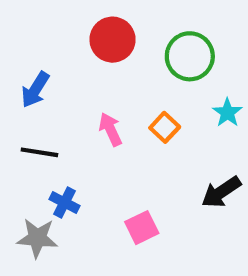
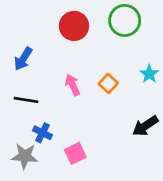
green circle: (190, 56) -> (125, 20), moved
pink square: (142, 228) -> (75, 153), moved

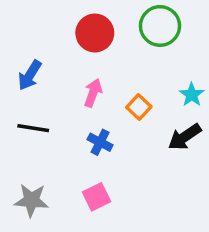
pink arrow: (73, 85) -> (93, 93), moved, turned 45
black arrow: (145, 126) -> (185, 137), moved
blue cross: (42, 133) -> (100, 142), moved

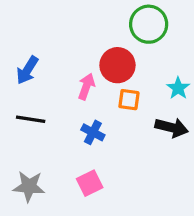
red circle: (95, 33) -> (117, 65), moved
orange square: (139, 107) -> (129, 100), turned -35
black arrow: (185, 137) -> (172, 127), turned -132

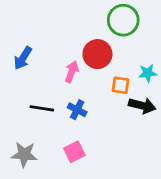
cyan star: (178, 88) -> (148, 73), turned 30
orange square: (129, 100) -> (121, 85), moved
black line: (31, 119) -> (42, 108), moved

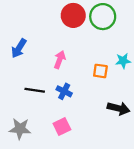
red circle: (97, 54) -> (73, 15), moved
black arrow: (142, 106) -> (119, 108), moved

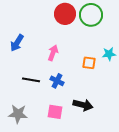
black arrow: (119, 108) -> (83, 105), moved
pink square: (62, 126) -> (55, 112), turned 35

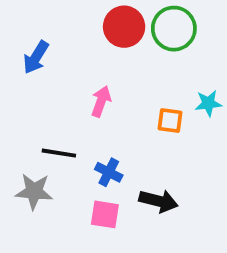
blue arrow: (17, 43) -> (36, 57), moved
blue cross: (57, 81) -> (109, 172), moved
gray star: (18, 114) -> (34, 191), moved

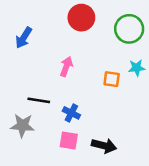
green circle: (174, 29) -> (129, 29), moved
black arrow: (159, 201) -> (104, 146), moved

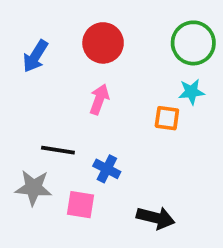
red circle: (81, 18) -> (103, 43), moved
cyan star: (137, 68) -> (191, 92), moved
pink square: (69, 141) -> (80, 205), moved

